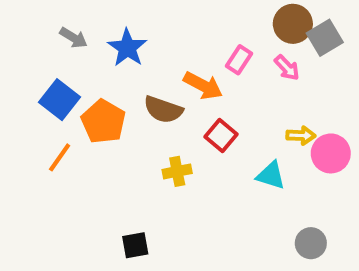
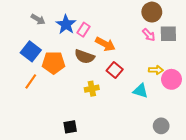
gray square: (325, 38) -> (168, 34), moved, turned 30
pink rectangle: (239, 60) -> (84, 30), moved
orange pentagon: (103, 122) -> (54, 63), turned -30

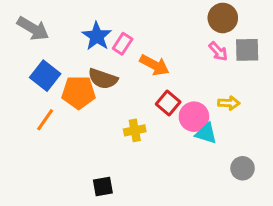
gray arrow: (38, 19) -> (33, 29), moved, size x1.5
brown semicircle: (85, 57) -> (103, 79), moved
pink circle: (171, 79) -> (194, 117), moved
gray circle: (161, 126) -> (243, 168), moved

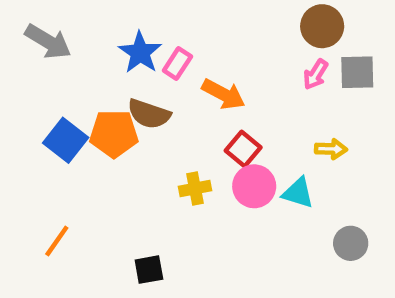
pink arrow: (218, 51) -> (316, 74), turned 75
blue square: (45, 76) -> (66, 140), moved
pink circle: (194, 117) -> (254, 186), moved
orange line: (45, 120) -> (57, 241), moved

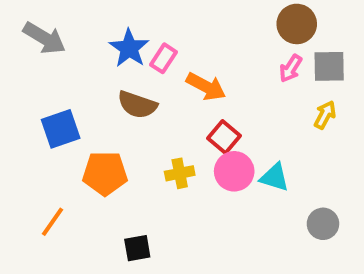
orange pentagon: (114, 134) -> (105, 173), moved
blue square: (66, 140) -> (61, 129), turned 33
yellow arrow: (331, 149) -> (325, 115), moved, turned -64

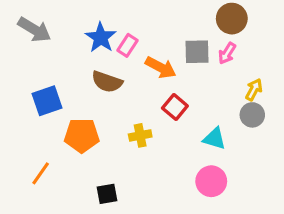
gray square: (329, 66) -> (197, 52), moved
pink circle: (234, 171) -> (211, 181), moved
gray circle: (323, 224) -> (252, 115), moved

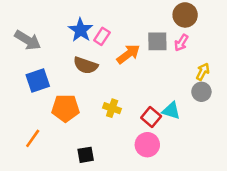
gray arrow: (34, 30) -> (28, 40), moved
orange arrow: (161, 68) -> (128, 54), turned -65
red square: (175, 107) -> (151, 117), moved
yellow cross: (140, 135) -> (112, 108), turned 30
pink circle: (211, 181) -> (147, 145), moved

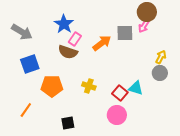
pink rectangle: (102, 36) -> (75, 39), moved
pink arrow: (181, 43) -> (144, 26), moved

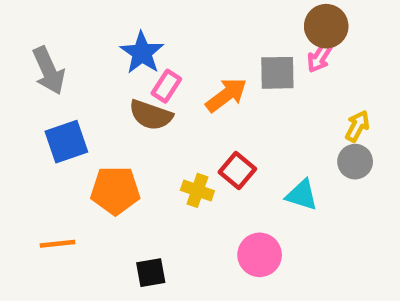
gray arrow: (22, 32) -> (49, 71), turned 35
red square: (120, 93) -> (237, 170), moved
orange line: (26, 110) -> (58, 244), turned 49

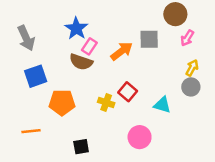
pink arrow: (320, 57) -> (187, 38), moved

